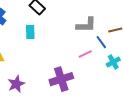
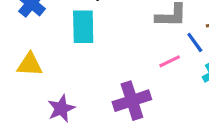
cyan rectangle: (30, 32) -> (83, 27), size x1.5

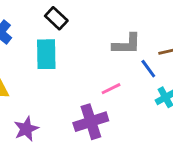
pink line: (170, 61) -> (111, 89), moved

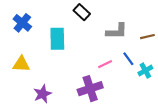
black rectangle: (56, 18) -> (82, 12), moved
blue line: (148, 69) -> (128, 59), moved

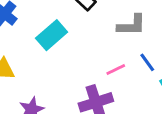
cyan rectangle: (57, 39) -> (52, 35), turned 50

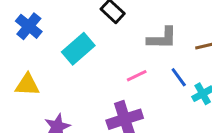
pink line: (116, 69) -> (137, 76), moved

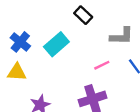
blue cross: (29, 26) -> (20, 42), moved

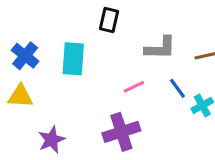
black rectangle: (83, 15) -> (109, 20), turned 60
cyan rectangle: (56, 44) -> (73, 59), turned -45

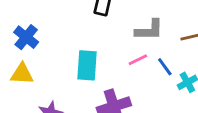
cyan rectangle: (73, 59) -> (87, 65), moved
pink line: (134, 87) -> (138, 60), moved

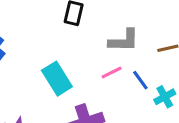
cyan rectangle: (87, 65) -> (57, 79), turned -36

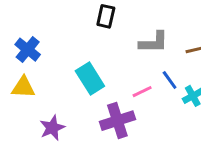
pink line: (112, 72) -> (142, 92), moved

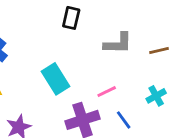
blue line: (170, 80) -> (124, 120), moved

